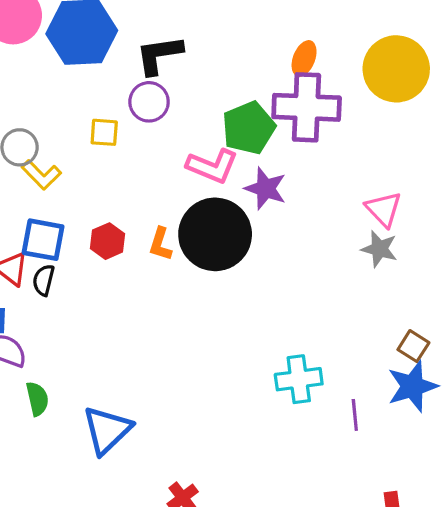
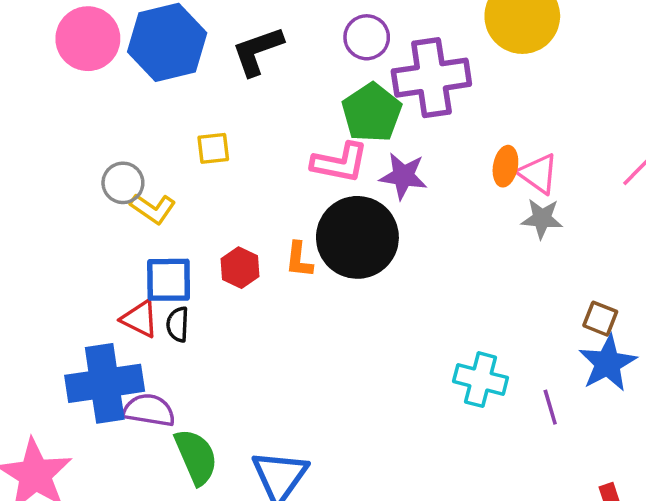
orange ellipse: (304, 58) -> (505, 166), moved
purple circle: (149, 102) -> (367, 37), moved
cyan cross: (299, 379) -> (481, 380), turned 33
green semicircle: (37, 399) -> (196, 457), size x1.5

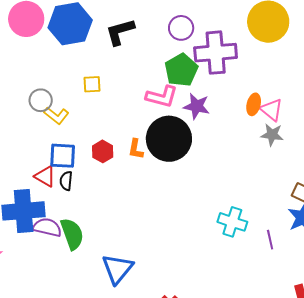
green semicircle: (196, 457) -> (72, 234), moved

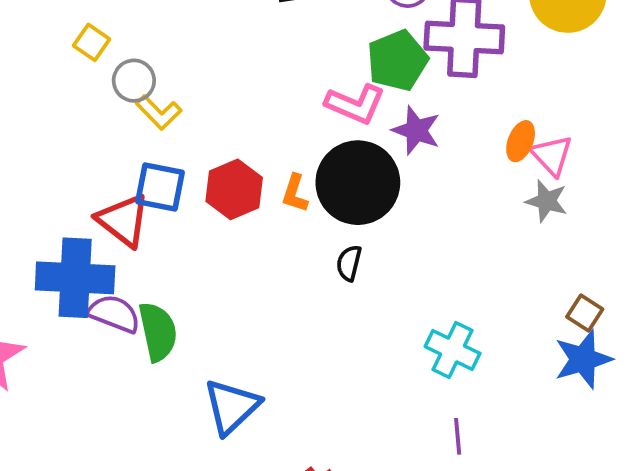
yellow square: (92, 84) -> (92, 42), moved, turned 30
red hexagon: (103, 151) -> (234, 189), size x1.4
red triangle: (45, 176) -> (123, 220), size x1.4
black semicircle: (66, 181) -> (349, 263), moved
purple line: (270, 240) -> (458, 436), moved

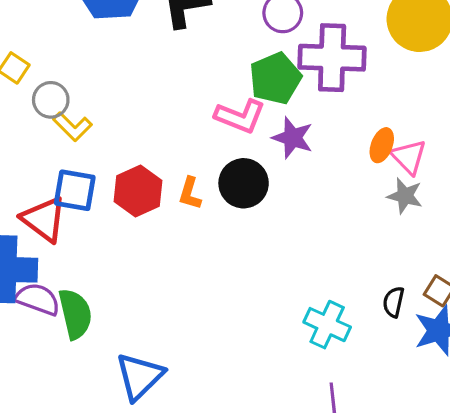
black circle: (358, 183) -> (244, 183), size x0.7
black semicircle: (349, 263) -> (394, 302), moved

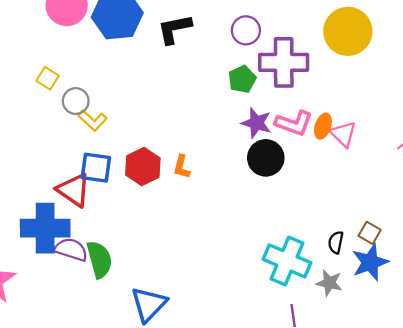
green pentagon: (275, 78) -> (242, 79), size x0.7
pink L-shape: (240, 116) -> (294, 123), moved
black circle: (244, 183) -> (266, 158), moved
gray star: (405, 196) -> (329, 283), moved
cyan cross: (327, 325) -> (287, 261), size x1.4

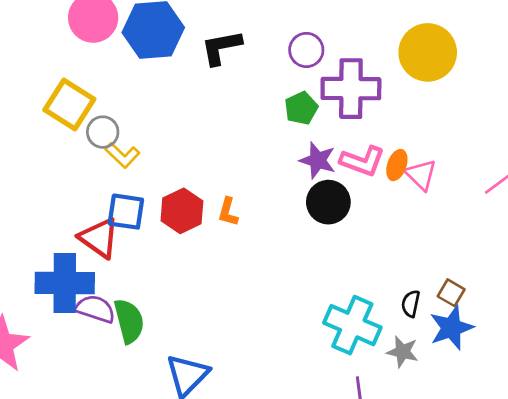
yellow square: (47, 78) -> (69, 105), size x1.8

